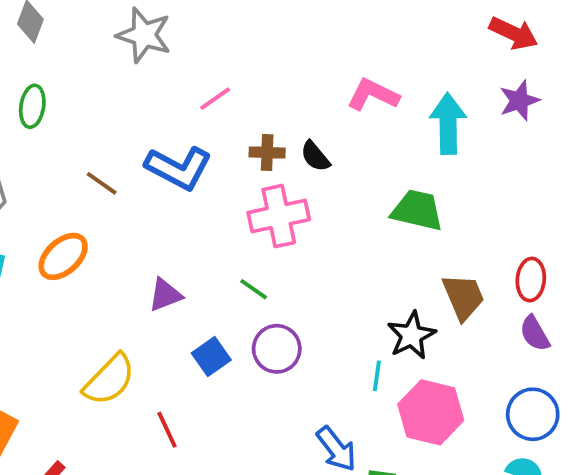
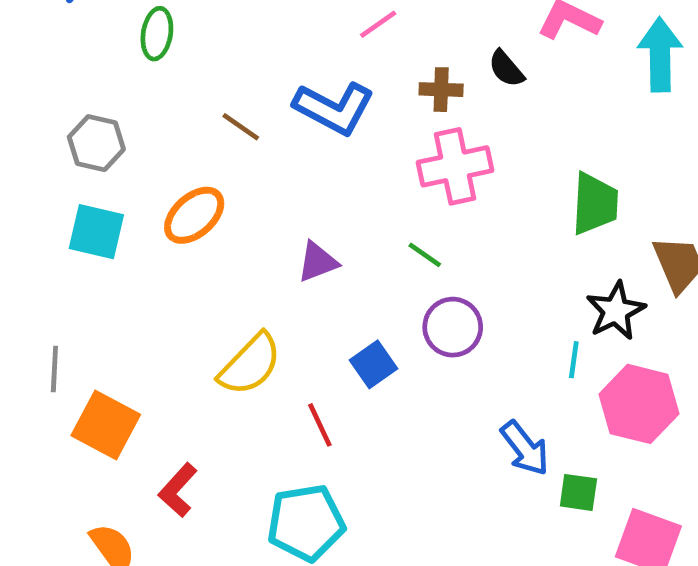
black semicircle: (315, 156) -> (506, 69), moved
green trapezoid: (417, 210) -> (595, 204), moved, turned 80
blue square: (211, 357) -> (374, 364), moved

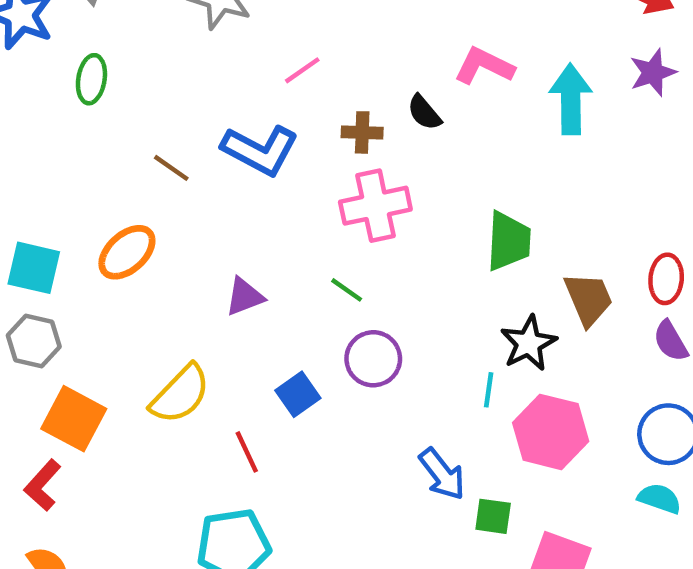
gray hexagon: (96, 143) -> (34, 341), moved
orange square: (106, 425) -> (74, 419), moved
red L-shape: (178, 490) -> (43, 485), moved

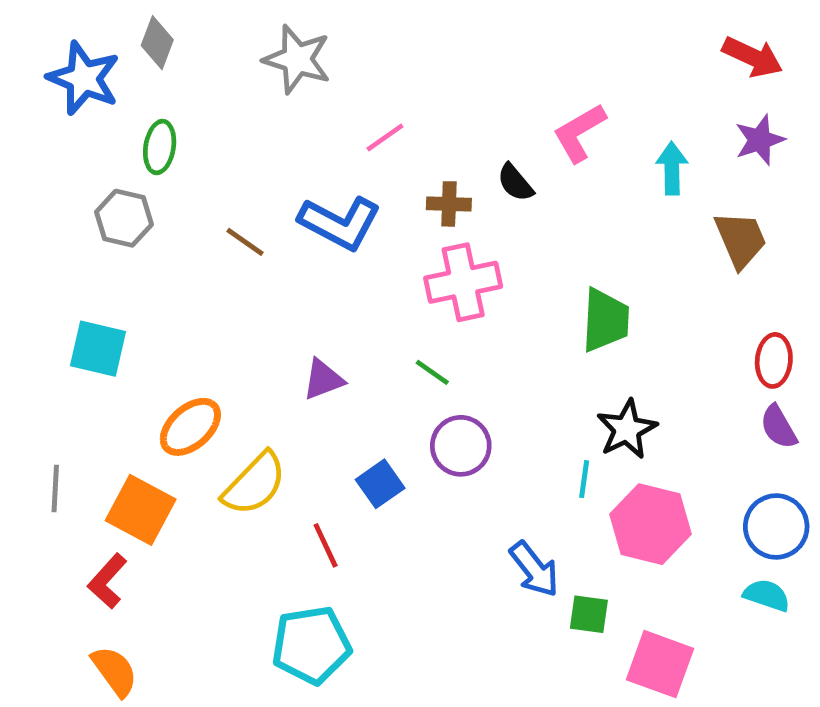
pink L-shape: (484, 66) -> (579, 133), turned -56
cyan arrow: (571, 99) -> (672, 168), size x0.7
orange ellipse: (127, 252) -> (190, 427), moved
brown trapezoid: (588, 299) -> (741, 240), moved
gray hexagon: (34, 341) -> (124, 218), moved

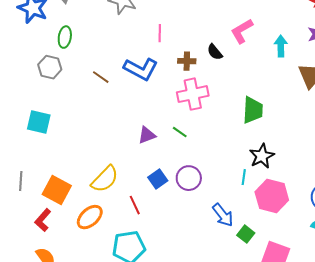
pink line: (385, 138) -> (160, 33), turned -54
purple triangle: (323, 379) -> (147, 135), moved
orange ellipse: (190, 427) -> (90, 217), moved
purple circle: (461, 446) -> (189, 178), moved
green square: (589, 614) -> (246, 234), turned 30

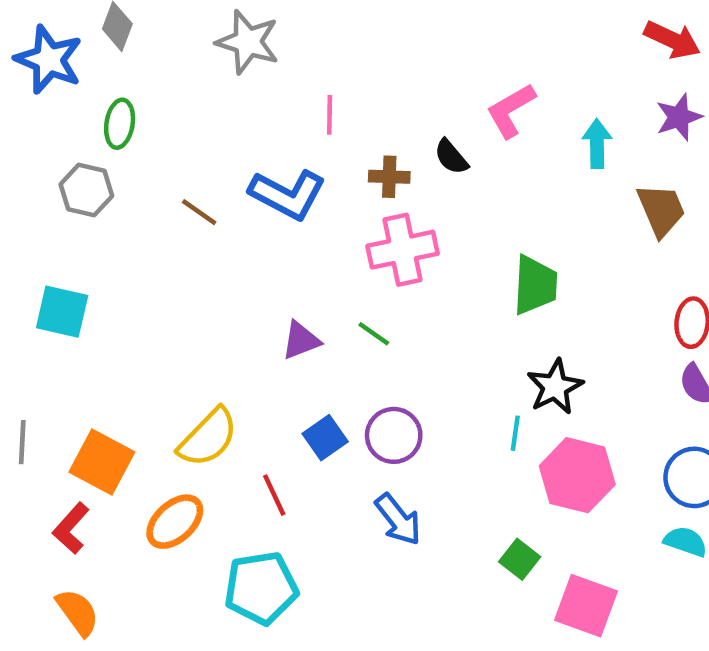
blue arrow: (223, 215) -> (398, 519), moved

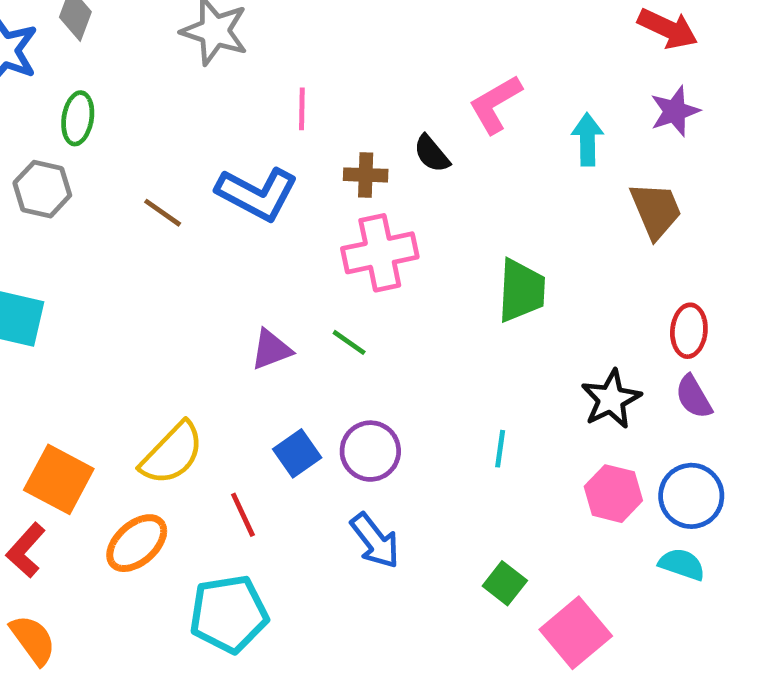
black star: (555, 387) -> (611, 399), moved
pink hexagon: (577, 475) -> (613, 494), moved, size x0.7
pink square: (586, 606) -> (576, 633), turned 30

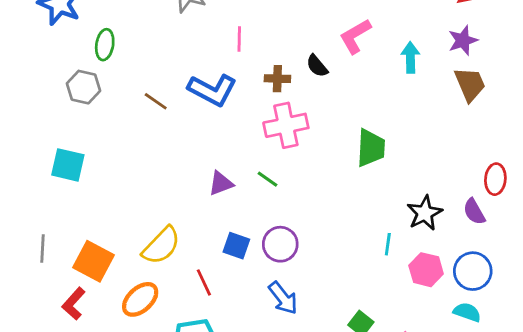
brown trapezoid: (656, 210) -> (470, 84), moved
red ellipse: (689, 331) -> (495, 179), moved
cyan line: (500, 449) -> (388, 244), moved
blue square: (297, 453) -> (236, 246), turned -36

